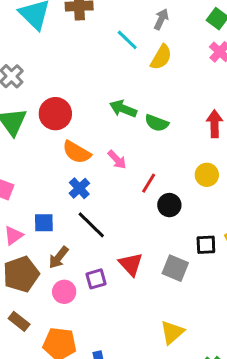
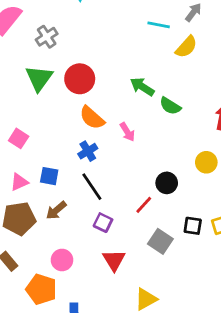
cyan line: (127, 40) -> (159, 25), turned -45
red line: (149, 183) -> (144, 205), moved
red triangle: (131, 264) -> (114, 260), moved
purple square: (96, 279) -> (103, 223), moved, turned 30
pink circle: (64, 292) -> (62, 260), moved

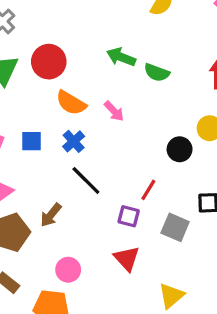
blue square: (49, 176) -> (32, 141), moved
black circle: (167, 183) -> (180, 149), moved
purple square: (103, 223) -> (129, 216), moved

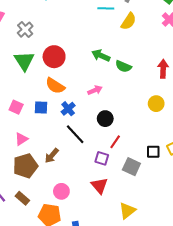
orange semicircle: (71, 103) -> (55, 86), moved
pink arrow: (114, 111) -> (95, 90), turned -72
black circle: (180, 149) -> (105, 119), moved

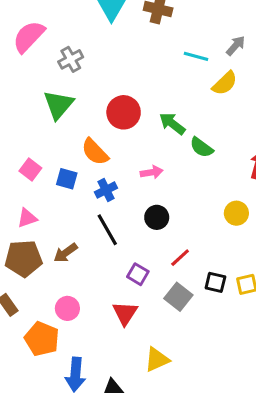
red circle: (54, 57) -> (124, 112), moved
red line: (115, 142) -> (180, 258), moved

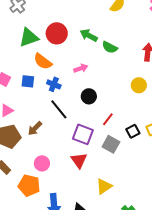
green triangle: (58, 105) -> (29, 37), moved, turned 40
blue cross: (106, 190) -> (54, 84), turned -32
purple square: (138, 274) -> (83, 134), size x1.5
black square: (215, 282) -> (133, 131), turned -32

